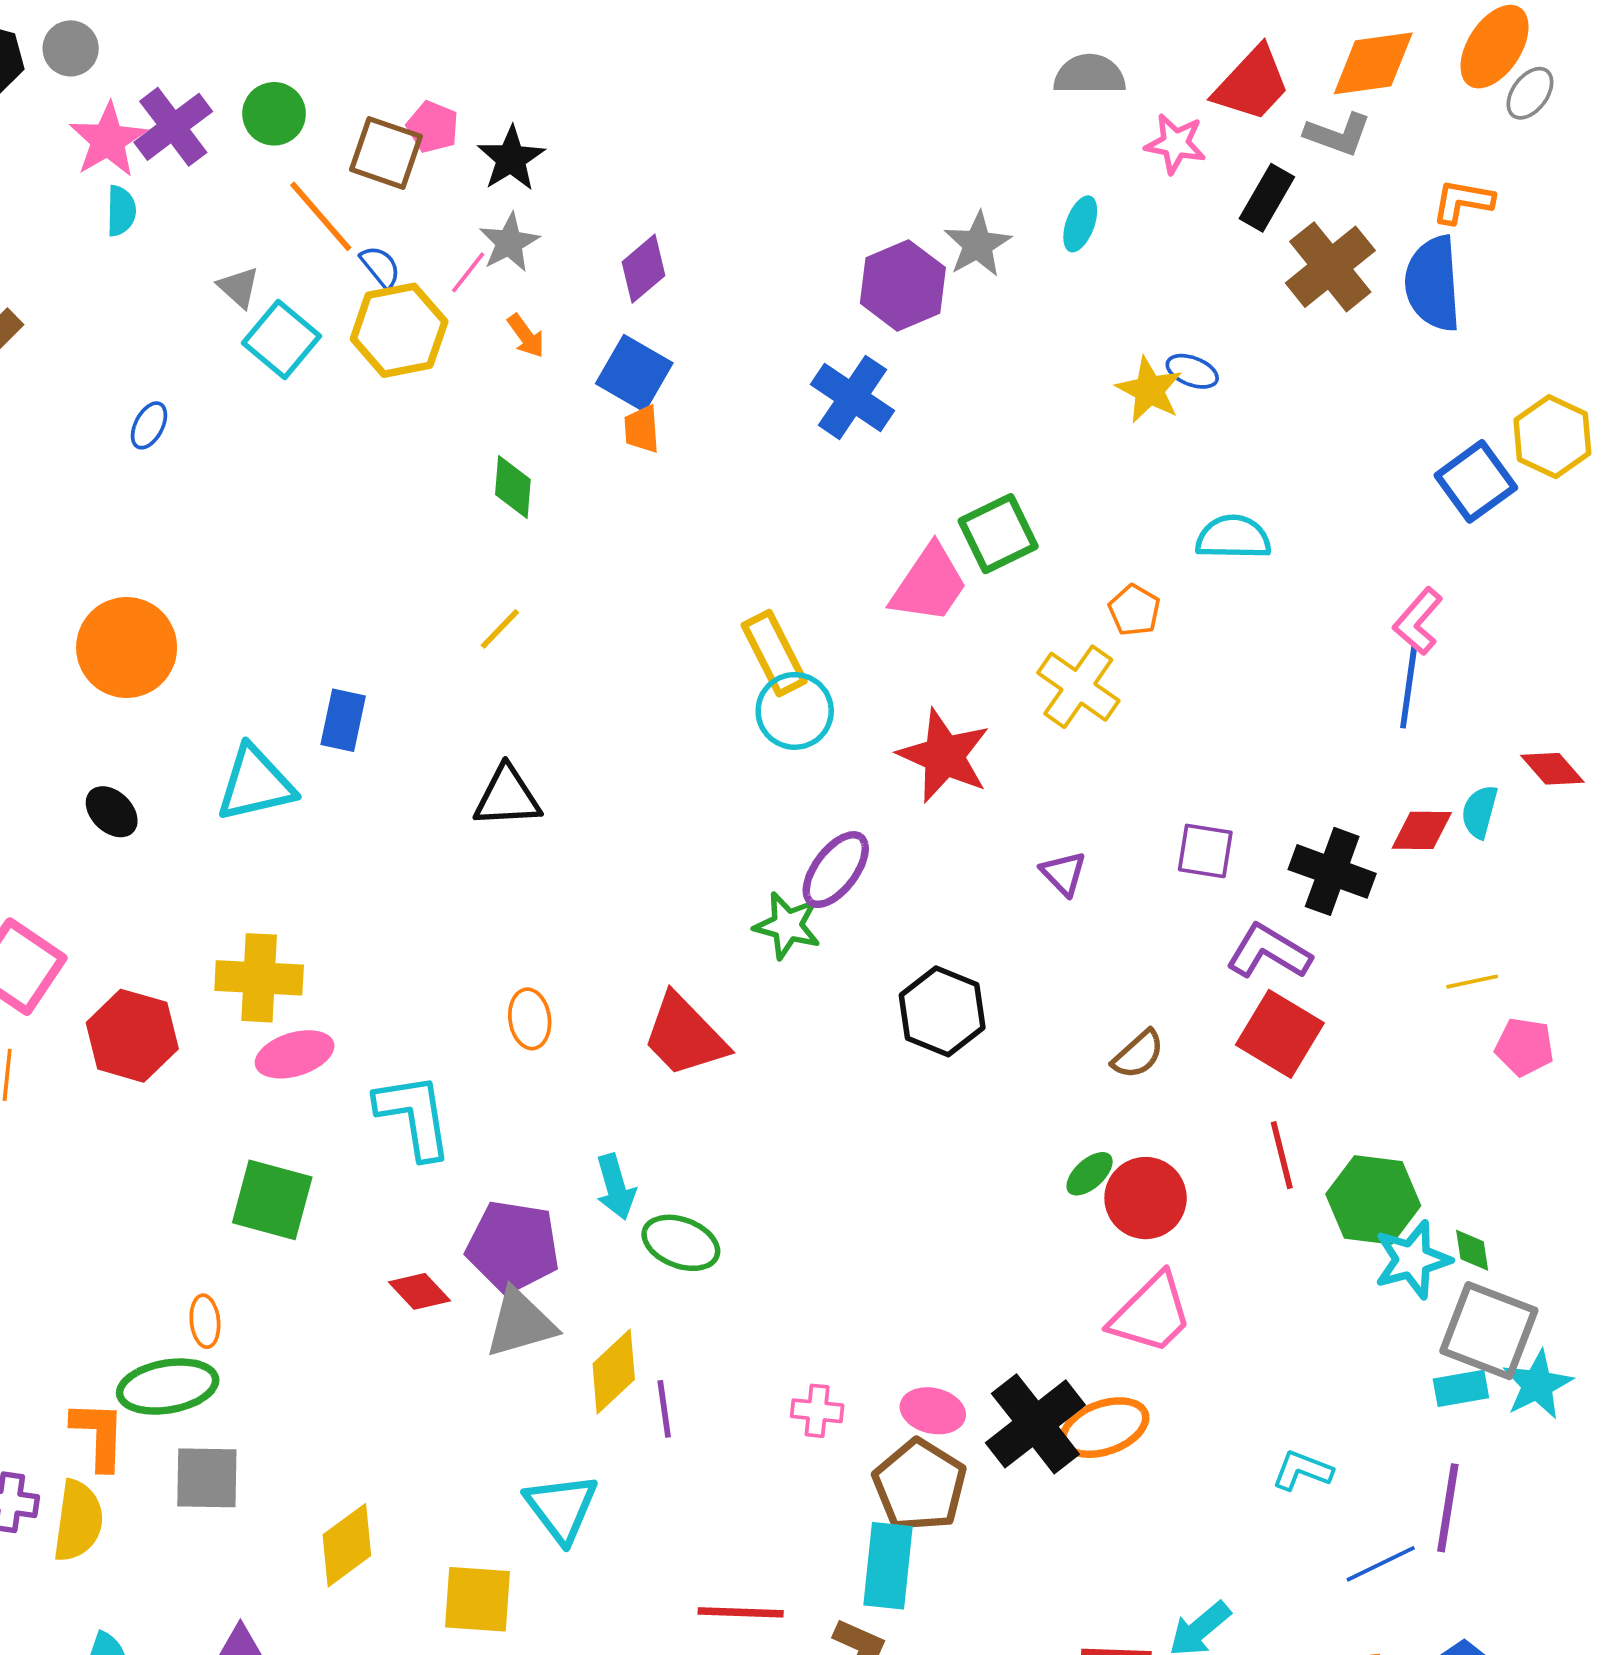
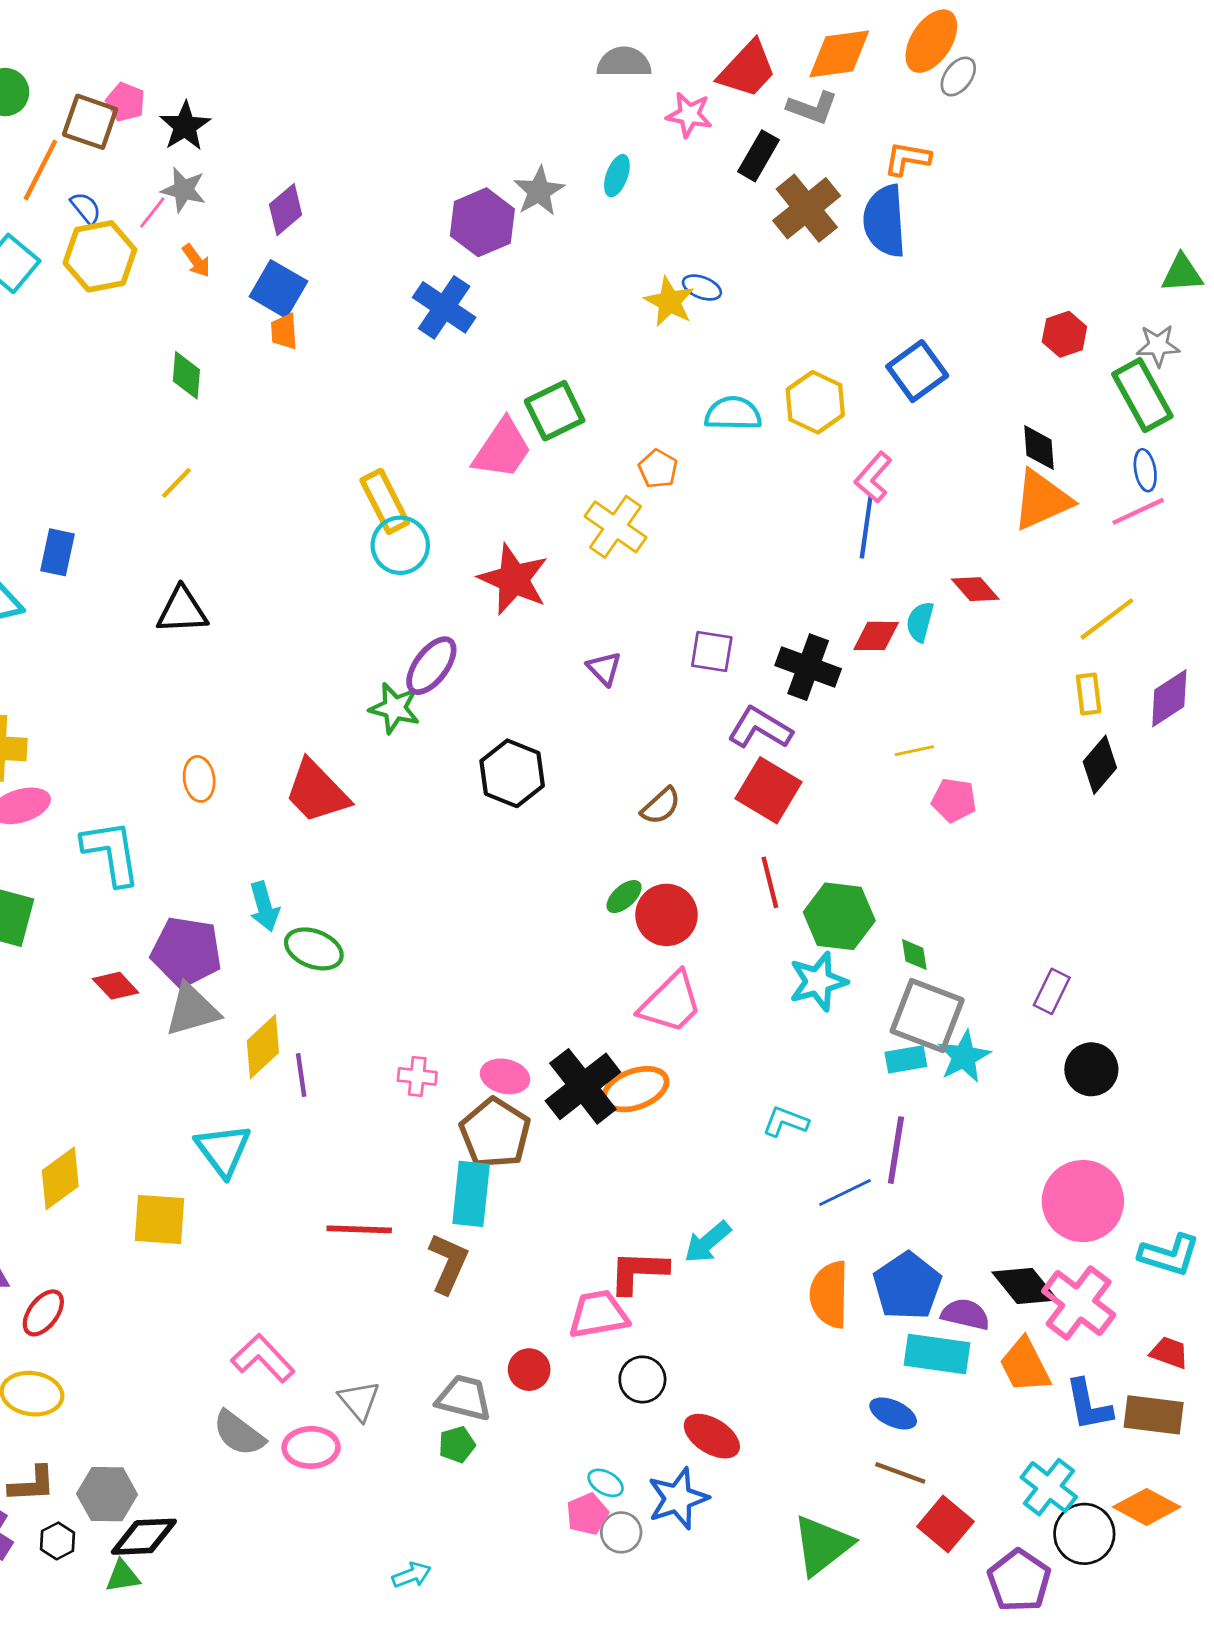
orange line: (321, 216) -> (40, 170), turned 68
gray star: (509, 243) -> (184, 190), turned -30
yellow hexagon: (1552, 437) -> (815, 402), moved
cyan star: (1412, 1260) -> (818, 981), moved

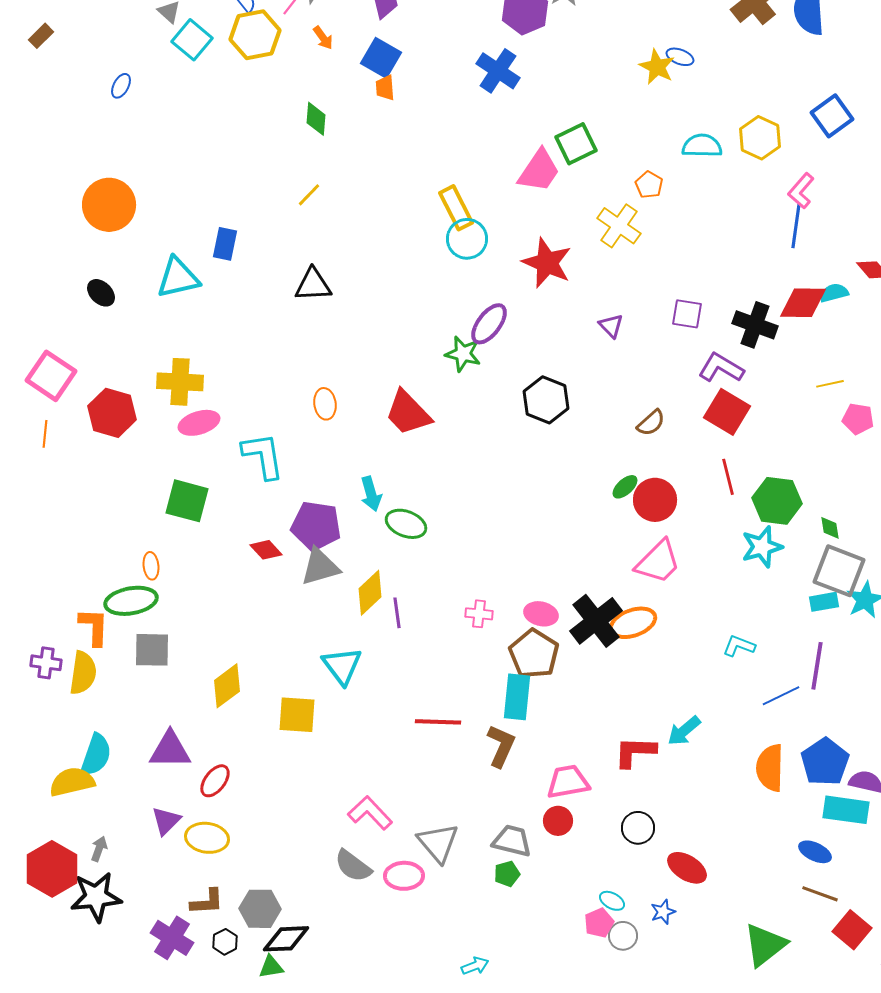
cyan semicircle: (920, 622) -> (834, 293), turned 60
red diamond: (876, 636) -> (803, 303), size x1.4
pink trapezoid: (599, 1314) -> (568, 782), moved
gray triangle: (359, 1401) -> (438, 843), size x1.4
blue star: (678, 1498) -> (663, 912), size x0.6

